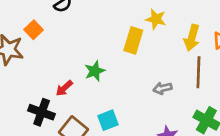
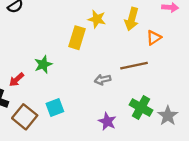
yellow arrow: (192, 38) -> (132, 19), moved
brown line: (198, 72) -> (134, 66), turned 76

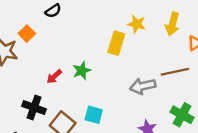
red arrow: (17, 80) -> (54, 77), moved
gray arrow: (103, 80) -> (143, 86), size x1.5
cyan square: (55, 107) -> (94, 115), turned 36

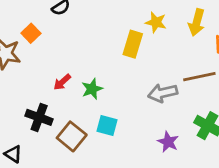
green star: (82, 71) -> (92, 89), moved

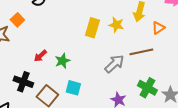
yellow star: (156, 22) -> (116, 25), moved
gray arrow: (163, 93) -> (114, 64), turned 150

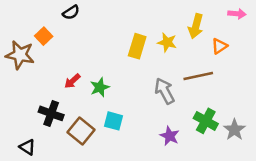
gray arrow: (114, 64) -> (165, 91), turned -75

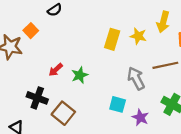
cyan square: (113, 121) -> (118, 104), moved

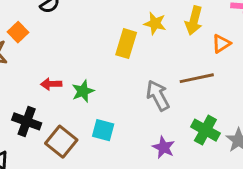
yellow star: (138, 36) -> (155, 23), moved
red arrow: (56, 70) -> (51, 84), turned 40
cyan square: (118, 104) -> (103, 130), moved

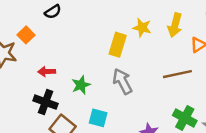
red arrow: (51, 84) -> (47, 72), moved
gray arrow: (158, 95) -> (122, 81), moved
black cross: (27, 121) -> (46, 102), moved

